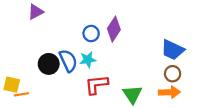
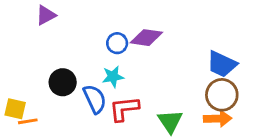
purple diamond: (114, 29) -> (146, 38), turned 65
blue semicircle: (68, 61) -> (95, 99), moved
brown circle: (173, 74) -> (222, 95), size x1.5

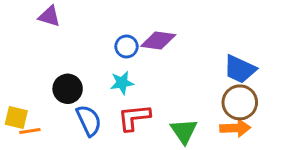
purple triangle: (46, 15) -> (49, 16), turned 45
blue semicircle: (95, 99) -> (89, 121), moved

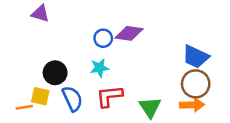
yellow square: (16, 117) -> (40, 96), moved

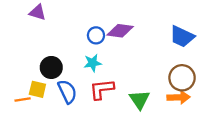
blue trapezoid: (196, 57) -> (182, 37), moved

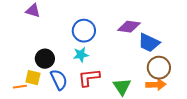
purple diamond: (120, 31) -> (129, 27), moved
blue circle: (96, 35) -> (84, 31), size x1.5
blue trapezoid: (182, 37) -> (149, 43), moved

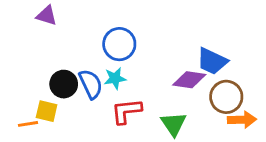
purple diamond: (129, 27) -> (189, 80), moved
blue semicircle: (59, 80) -> (91, 84), moved
orange arrow: (156, 85) -> (242, 120), moved

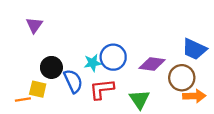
purple triangle: (47, 16) -> (34, 25), moved, turned 48
blue circle: (119, 44) -> (113, 57), moved
blue trapezoid: (212, 61) -> (194, 49), moved
blue semicircle: (91, 84) -> (73, 81), moved

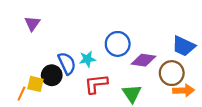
blue circle: (113, 57) -> (118, 44), moved
black circle: (51, 67) -> (52, 75), moved
blue semicircle: (73, 81) -> (67, 63), moved
orange line: (23, 99) -> (21, 94), turned -56

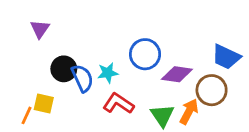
black circle: (52, 75) -> (64, 69), moved
red L-shape: (96, 84) -> (118, 103), turned 40
orange arrow: (184, 90) -> (189, 111), moved, turned -60

